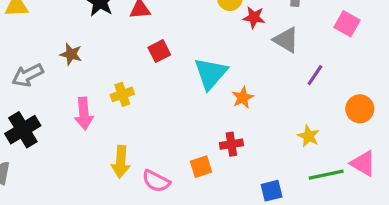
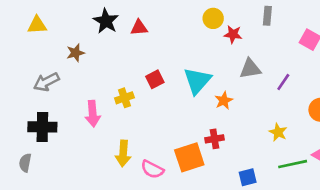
gray triangle: (286, 40) -> (250, 69), moved, turned -40
red square: (159, 51) -> (155, 79), moved
brown star: (71, 54) -> (75, 53), moved, turned -30
black cross: (23, 130) -> (42, 127), turned 32
orange square: (201, 167) -> (189, 157), size x1.6

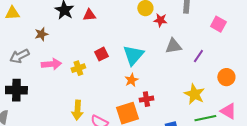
orange star: (224, 100) -> (131, 80), moved
pink arrow: (93, 114) -> (51, 64), moved, turned -90
yellow star: (278, 132) -> (194, 94), size x1.5

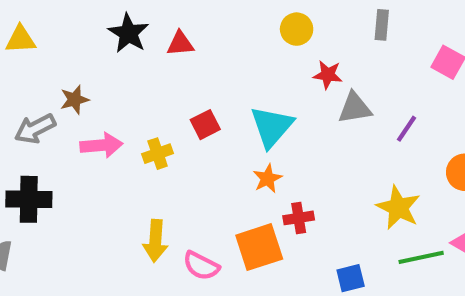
red star: (160, 20) -> (328, 75), moved
brown star: (41, 34) -> (74, 100), moved

